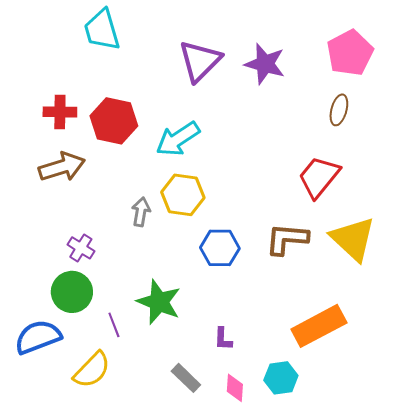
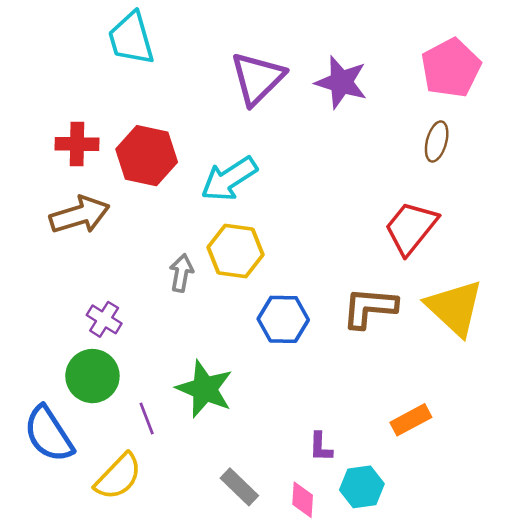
orange rectangle: (319, 326) -> (411, 420), size x0.6
blue semicircle: (38, 337) -> (49, 434), turned -102
purple L-shape: (223, 339) -> (321, 447), moved

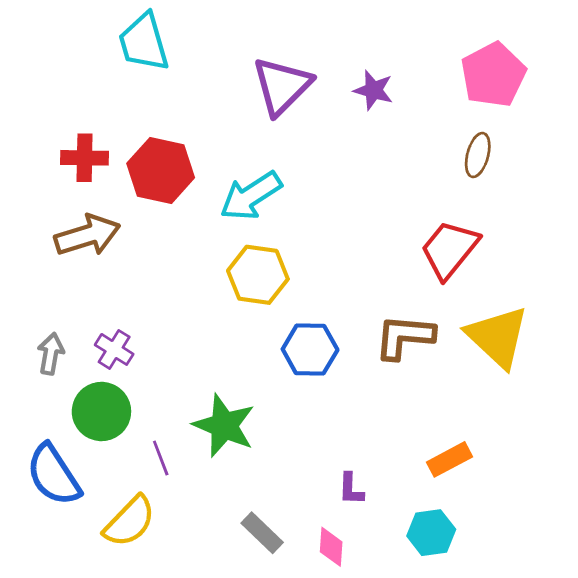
purple star: (341, 82) -> (373, 90), size x0.7
gray arrow: (181, 273) -> (51, 354), moved
cyan hexagon: (362, 487) -> (431, 533), moved

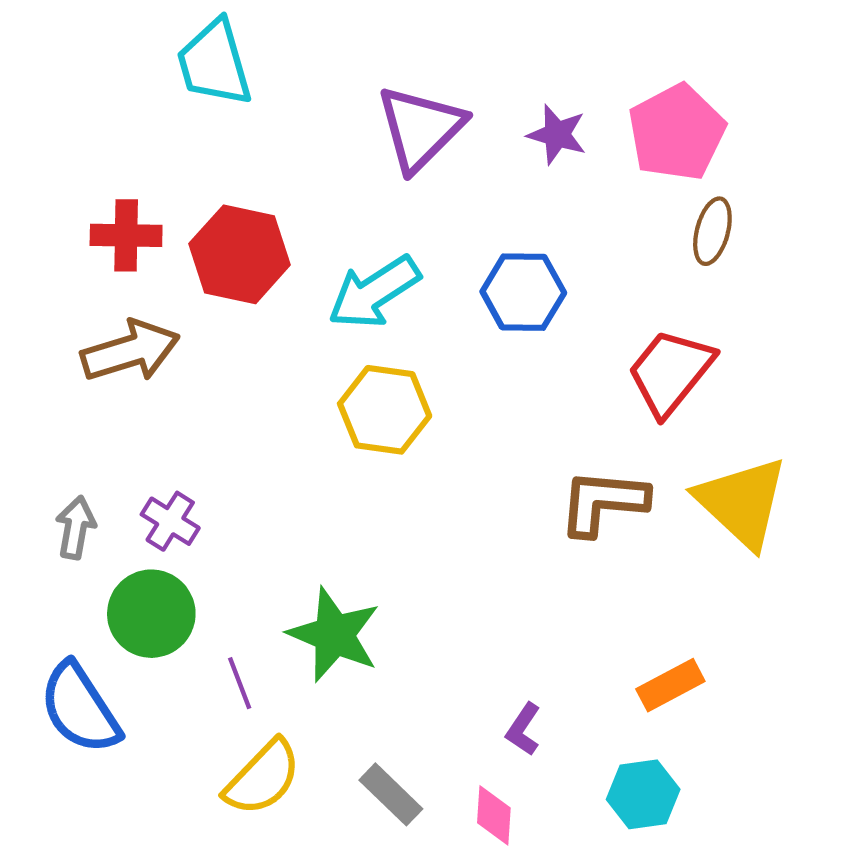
pink pentagon: (493, 75) -> (677, 132), moved
blue hexagon: (310, 349) -> (523, 292), moved
purple L-shape: (351, 489) -> (523, 729), turned 32
yellow semicircle: (130, 521) -> (263, 778), moved

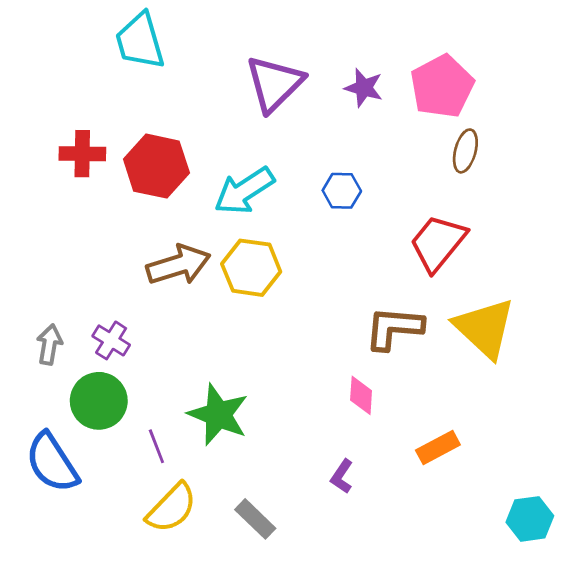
blue hexagon: (523, 292) -> (342, 191), size x0.7
brown arrow: (130, 351) -> (178, 265), moved
cyan hexagon: (643, 794) -> (530, 519), moved
pink diamond: (494, 815) -> (361, 395), moved

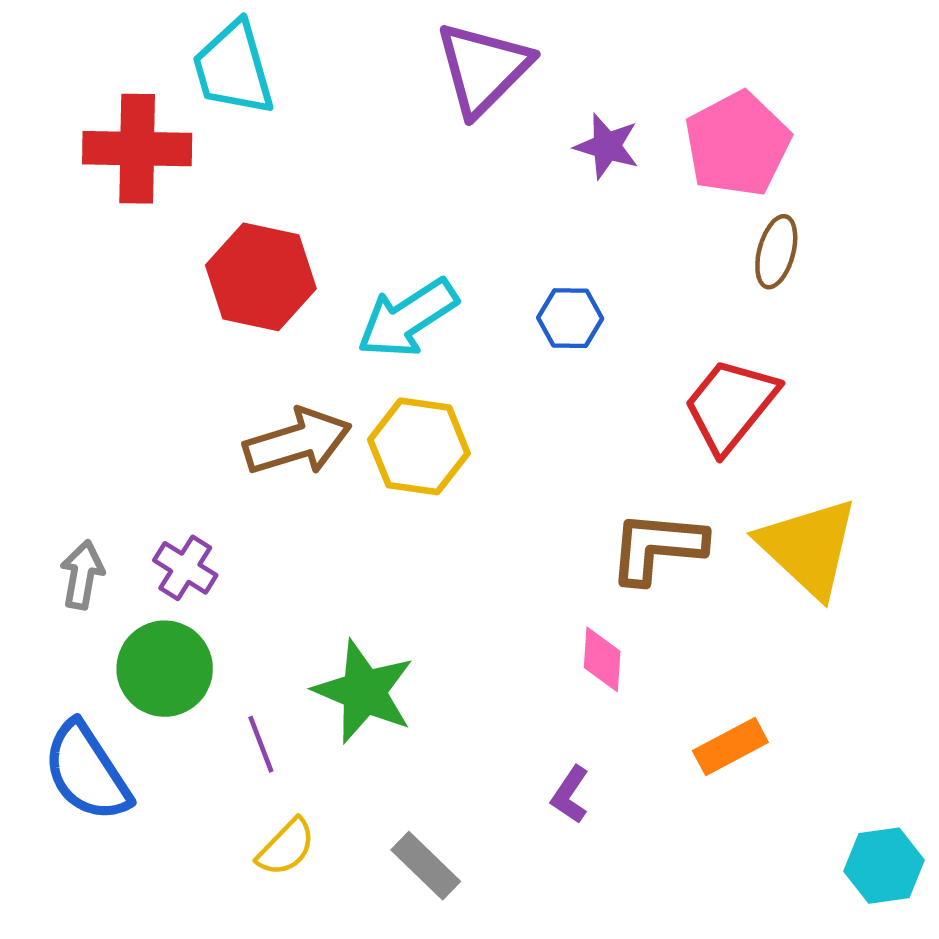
purple triangle: (275, 84) -> (483, 68), moved
red cross: (82, 154) -> (137, 149), moved, size x1.4
yellow semicircle: (172, 508) -> (286, 847), size x0.7

